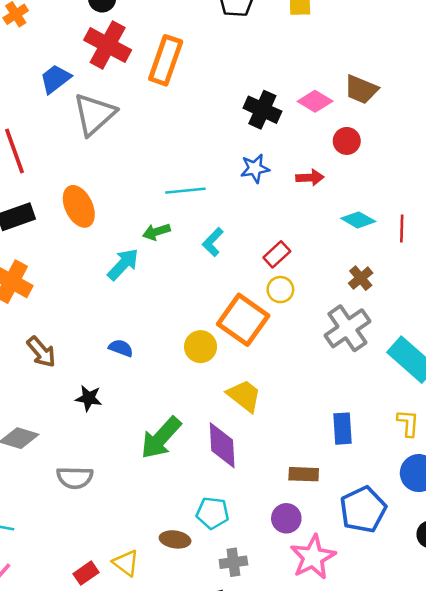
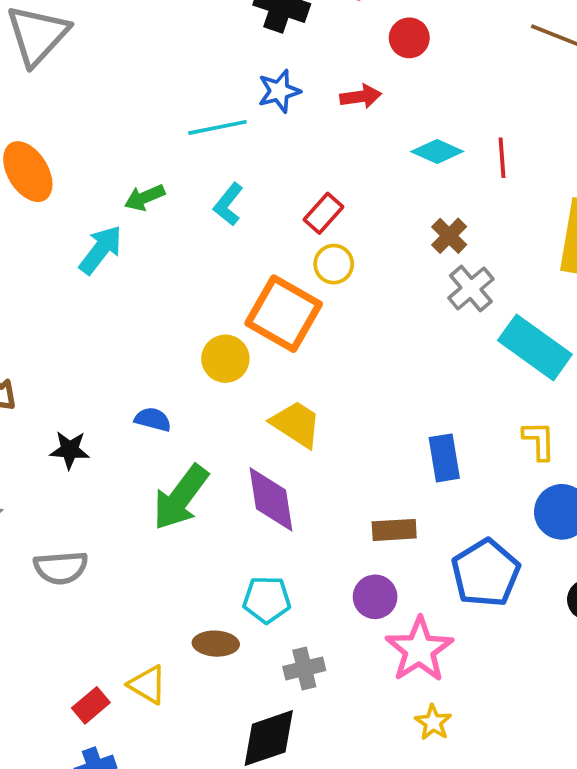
cyan line: (185, 191) -> (218, 127), moved
gray cross: (347, 328) -> (471, 289), moved, size x0.7
blue semicircle: (121, 348) -> (153, 419), moved

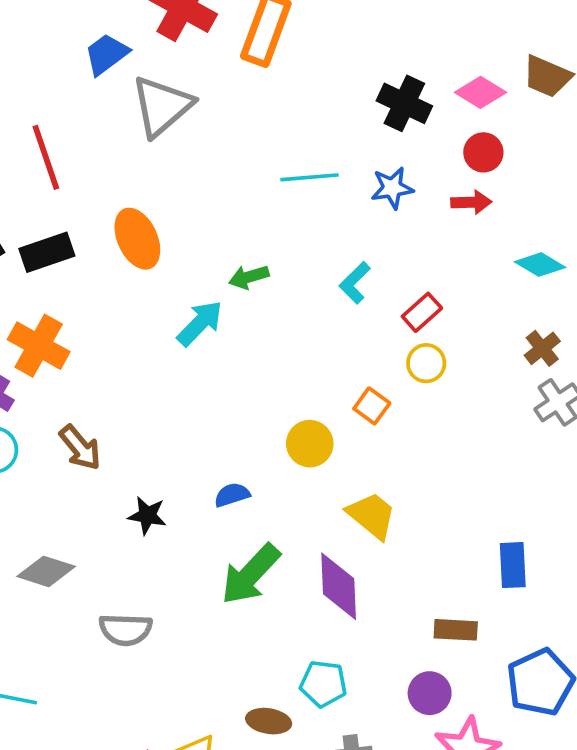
red circle: (409, 38) -> (483, 152), moved
cyan line: (218, 127) -> (310, 177), moved
cyan L-shape: (228, 204) -> (355, 283), moved
orange square: (284, 314) -> (372, 406), size x0.5
blue semicircle: (153, 419) -> (232, 495), turned -39

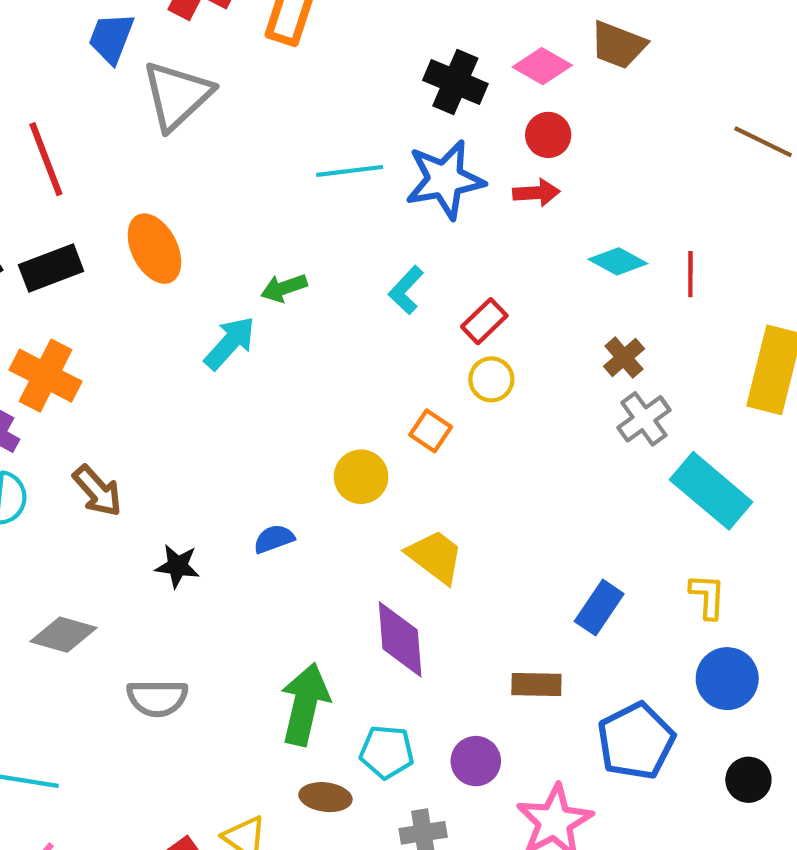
blue trapezoid: (106, 54) -> (111, 38), turned -30
blue star: (392, 188) -> (445, 180), size x1.6
blue rectangle: (513, 565) -> (599, 608), turned 39
green arrow: (250, 574) -> (305, 704), moved, turned 152
purple circle: (430, 693) -> (476, 761), moved

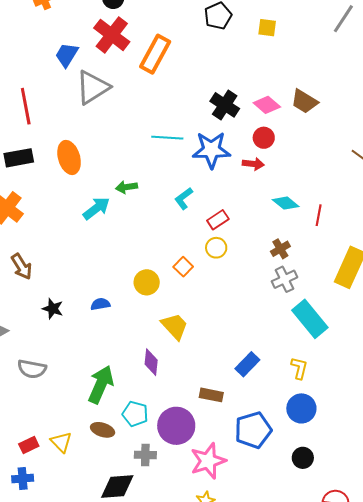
purple diamond: (400, 639) -> (151, 362), size x0.7
purple circle: (476, 761) -> (176, 426), size x1.6

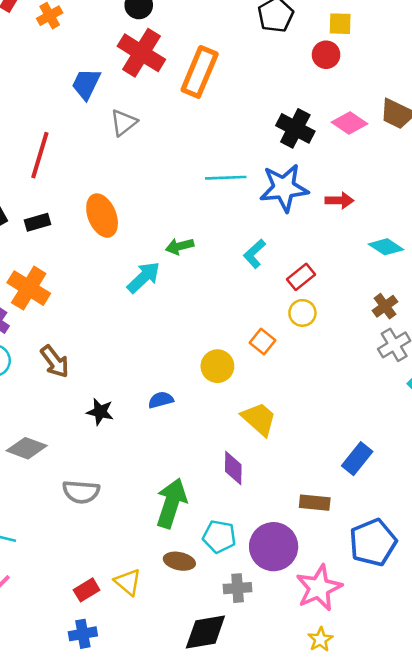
gray triangle: (93, 87) -> (124, 123), size x0.6
red line: (26, 106) -> (40, 155), turned 33
red circle: (264, 138) -> (326, 55), moved
black rectangle: (19, 158) -> (38, 222), size x0.7

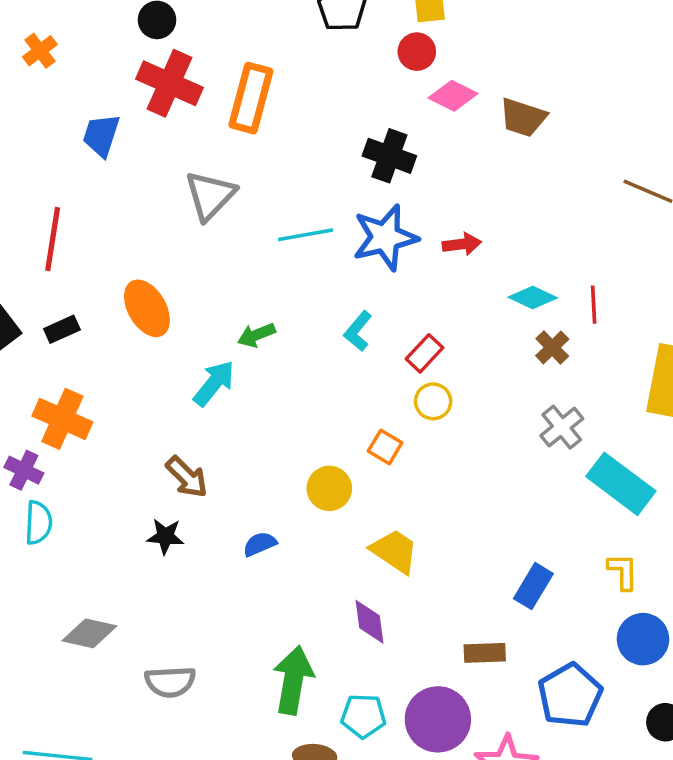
gray triangle: (124, 123) -> (210, 195), moved, size x1.4
pink diamond: (350, 123) -> (453, 96), moved
brown cross: (385, 306) -> (552, 347), moved
brown arrow: (55, 362) -> (187, 477), moved
black star: (100, 412) -> (165, 536), moved

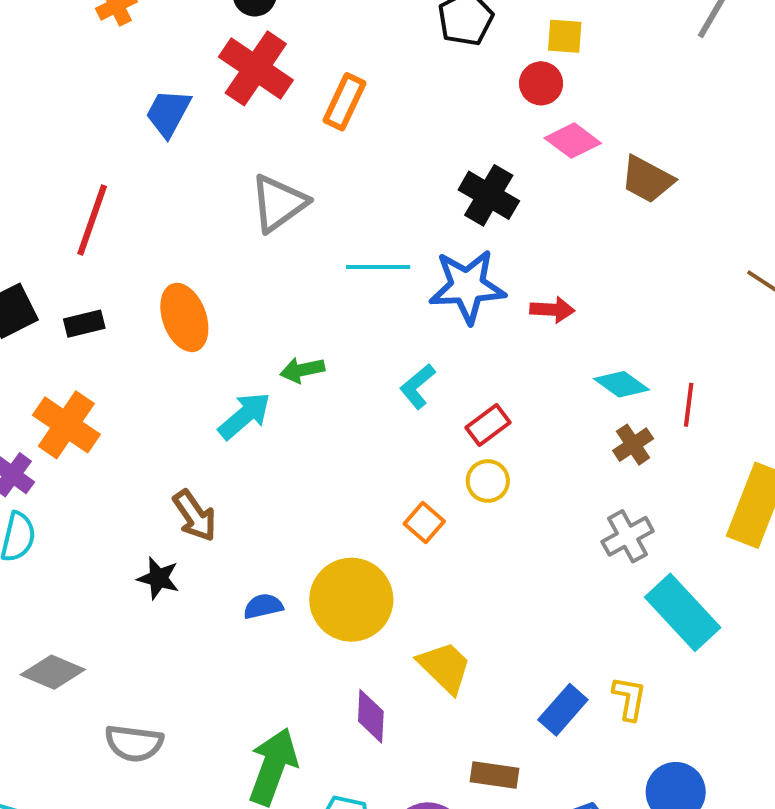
orange rectangle: (251, 98) -> (344, 102), size x0.7
yellow circle: (329, 488) -> (351, 600), moved, size x1.6
yellow trapezoid: (395, 551) -> (445, 667), moved
yellow L-shape: (623, 572) -> (629, 698), moved

